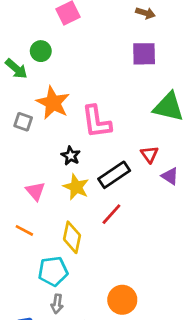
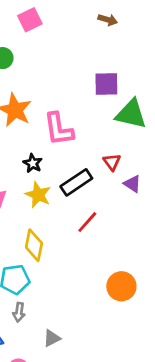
purple square: (144, 54) -> (106, 84), moved
red line: (111, 214) -> (87, 222), moved
orange circle: (122, 300) -> (121, 286), moved

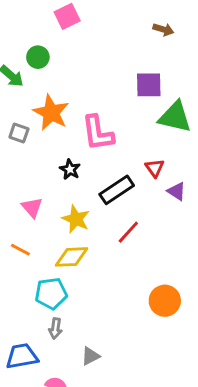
brown arrow: (108, 20) -> (163, 29), moved
yellow star: (38, 195) -> (76, 219), moved
yellow diamond: (34, 245) -> (71, 257), turned 76

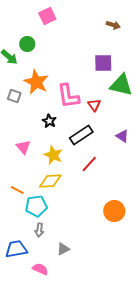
red triangle: (155, 168) -> (94, 105), moved
orange line: (20, 250) -> (17, 190), moved

